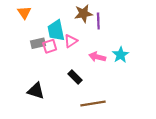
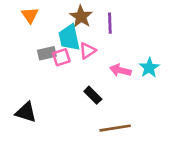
brown star: (84, 14) -> (81, 17), moved, turned -30
purple line: (98, 21) -> (110, 23), moved
black triangle: (36, 91) -> (26, 112), moved

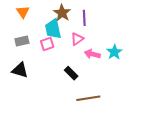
pink triangle: (88, 51) -> (77, 39), moved
gray rectangle: (47, 53) -> (22, 41), moved
black triangle: (26, 112) -> (20, 70), moved

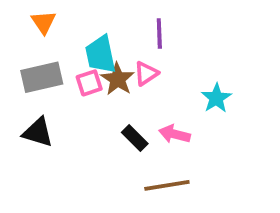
brown star: (62, 13) -> (118, 79), moved
gray rectangle: (22, 41) -> (42, 77), size x1.5
pink arrow: (92, 54) -> (175, 134), moved

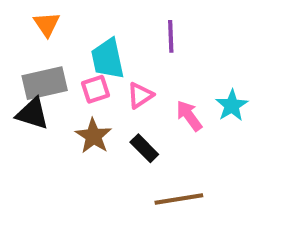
pink triangle: (146, 73) -> (140, 95), moved
brown star: (118, 79) -> (93, 136), moved
black triangle: (38, 132) -> (32, 114), moved
pink arrow: (175, 134) -> (189, 116), moved, turned 40

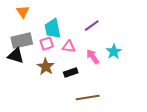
purple line: (171, 36) -> (92, 26), moved, turned 56
pink triangle: (140, 95) -> (69, 47), turned 40
black rectangle: (144, 148) -> (71, 73), turned -64

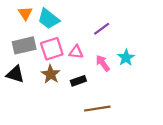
cyan trapezoid: (53, 29) -> (48, 19), moved, turned -40
pink square: (47, 44) -> (52, 49), size x1.5
black triangle: (16, 56) -> (15, 74), moved

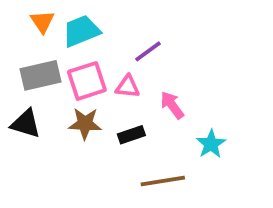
cyan trapezoid: (48, 19) -> (81, 31), turned 120
purple line: (102, 29) -> (148, 51), moved
cyan star: (126, 58) -> (211, 144), moved
brown star: (51, 74) -> (85, 124), turned -30

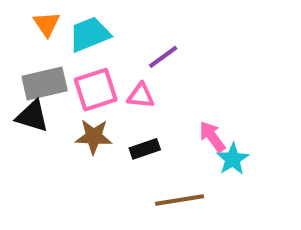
pink arrow: (172, 105) -> (212, 137), moved
black triangle: (26, 124) -> (32, 116), moved

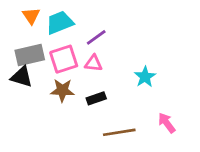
purple line: (163, 57) -> (96, 37), moved
pink arrow: (212, 137) -> (167, 123), moved
cyan star: (233, 159) -> (145, 77), moved

